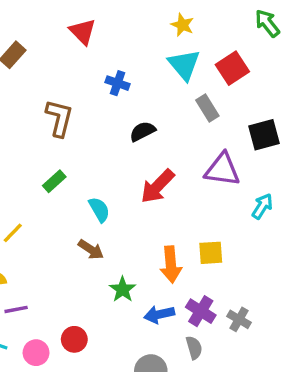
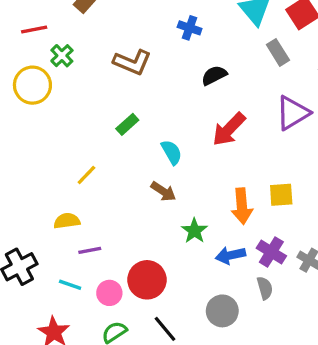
brown L-shape: (59, 118) -> (132, 62), turned 99
purple triangle: (222, 170) -> (293, 113), turned -39
red circle: (74, 339) -> (147, 280), size x1.5

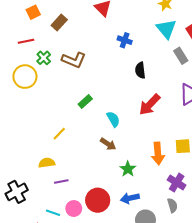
brown L-shape: (132, 62) -> (74, 60), moved
black semicircle: (214, 75) -> (140, 70), turned -70
blue arrow: (230, 255) -> (130, 198), moved
cyan line: (70, 285) -> (53, 213), moved

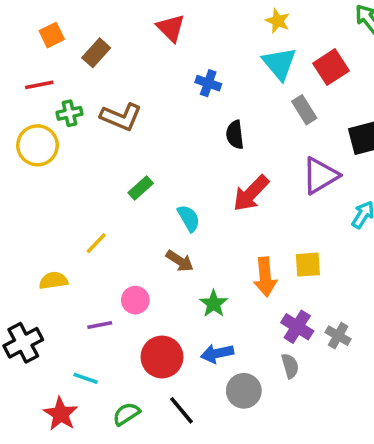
green cross: (44, 58) -> (70, 113), turned 32
yellow semicircle: (47, 163) -> (53, 281), moved
pink circle: (74, 209) -> (135, 300), moved

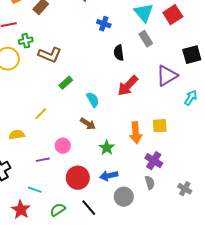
gray rectangle: (304, 110) -> (146, 39), moved
brown L-shape: (121, 117) -> (50, 55), moved
gray cross: (338, 336) -> (185, 189), moved

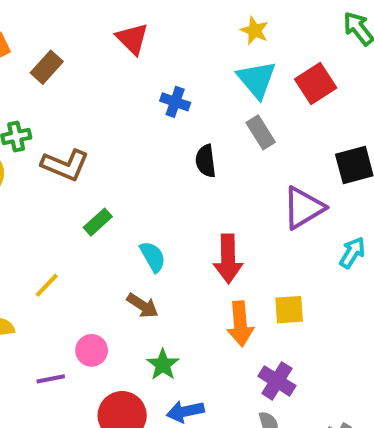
red arrow: (128, 86) -> (228, 259), moved, turned -45
green star: (107, 148) -> (163, 365), moved

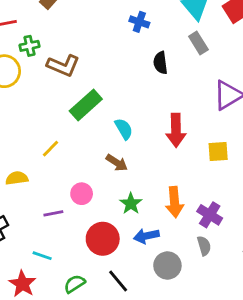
green rectangle: (98, 222) -> (86, 105), size x1.6
yellow square: (289, 310) -> (218, 151), moved
orange arrow: (240, 324) -> (175, 202), moved

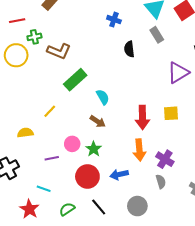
red arrow: (176, 130) -> (142, 117), moved
green star: (131, 204) -> (94, 149), moved
gray circle: (167, 266) -> (137, 206), moved

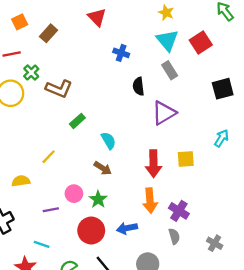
green cross: (34, 37) -> (31, 73), turned -32
purple triangle: (178, 73) -> (164, 113), moved
green rectangle: (75, 80) -> (77, 121), size x0.6

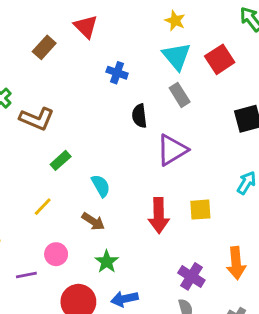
brown rectangle: (49, 33) -> (44, 47), moved
yellow line: (49, 157) -> (43, 207), moved
green star: (98, 199) -> (107, 262), moved
orange arrow: (150, 201) -> (236, 263), moved

